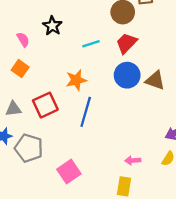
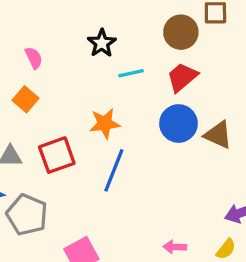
black star: (52, 26) -> (102, 43), moved

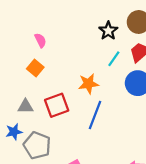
black star: (102, 43) -> (108, 31), moved
cyan line: (131, 73) -> (114, 59), moved, turned -42

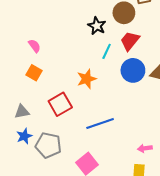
gray triangle: (25, 106) -> (22, 112), moved
blue line: (95, 115) -> (100, 124), moved, turned 60

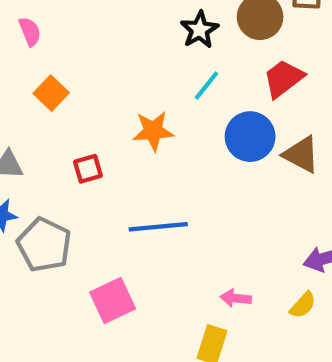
red trapezoid: (130, 41) -> (283, 79), moved
pink semicircle: (34, 46) -> (30, 32), moved
red square: (60, 104) -> (88, 169), size x0.6

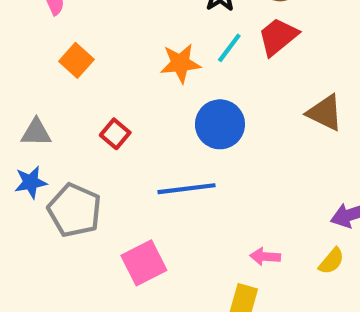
red trapezoid: (283, 79) -> (278, 37), moved
orange star: (153, 131) -> (180, 63), moved
blue circle: (250, 137) -> (220, 124), moved
red square: (88, 169) -> (115, 134), turned -32

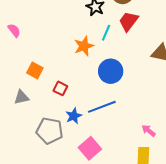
orange square: (76, 60) -> (35, 70), moved
blue star: (31, 182) -> (74, 116), moved
pink arrow: (265, 257) -> (149, 131), turned 48

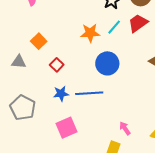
gray pentagon: (50, 131) -> (23, 108), moved

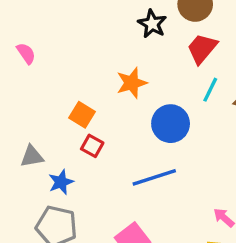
cyan line: (114, 27) -> (210, 90), moved
orange square: (39, 41) -> (82, 115), moved
blue star: (61, 94) -> (61, 182), moved

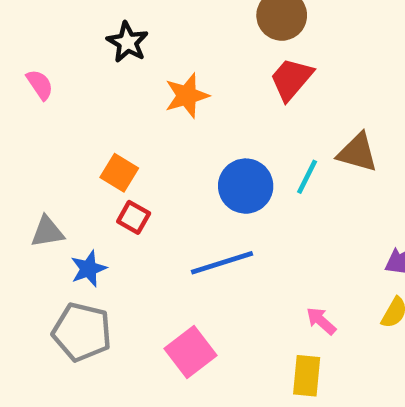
black star: (152, 24) -> (127, 42), moved
orange star: (132, 83) -> (187, 96), moved
cyan line: (210, 90) -> (307, 177), moved

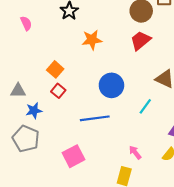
cyan line: (307, 177) -> (145, 106), moved

